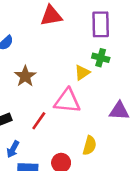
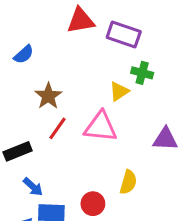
purple rectangle: (101, 24) -> (124, 34), moved, turned -70
red line: (39, 121) -> (58, 128), moved
blue arrow: (13, 149) -> (33, 187), turned -77

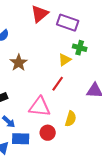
red triangle: (81, 21) -> (40, 14), turned -30
pink triangle: (101, 127) -> (40, 107), moved
red line: (58, 128) -> (58, 84), moved

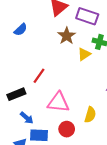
brown star: (19, 63) -> (67, 36), moved
red line: (58, 84) -> (39, 76), moved

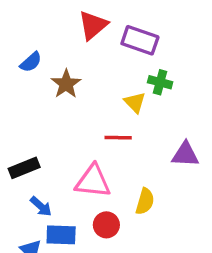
brown star: (67, 36) -> (66, 84), moved
yellow triangle: (84, 54) -> (135, 102), turned -40
red line: (39, 76) -> (118, 138), moved, turned 56

